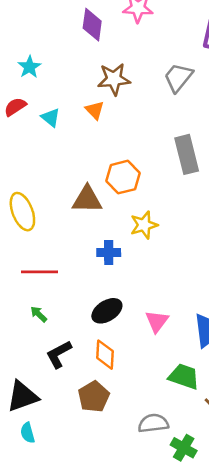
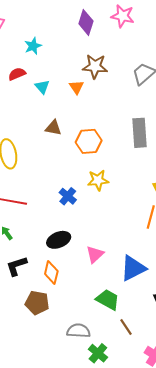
brown triangle: (87, 199) -> (53, 128), moved, size x0.7
blue cross: (109, 253) -> (68, 196), turned 30
brown pentagon: (94, 397) -> (37, 303), turned 30

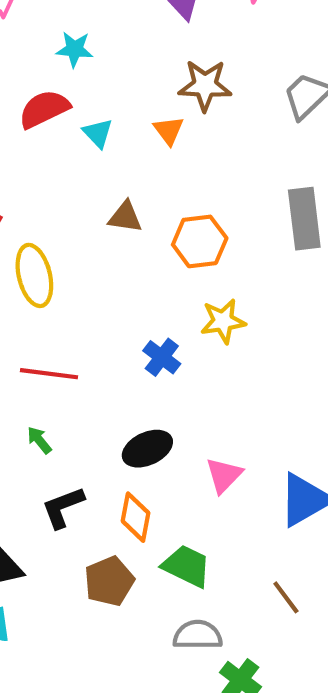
cyan star: (33, 46) -> (75, 49), turned 30
red semicircle: (17, 74) -> (44, 109), size x1.4
green trapezoid: (108, 300) -> (187, 566), moved
brown pentagon: (37, 303) -> (109, 581), turned -30
brown line: (126, 327) -> (286, 597), moved

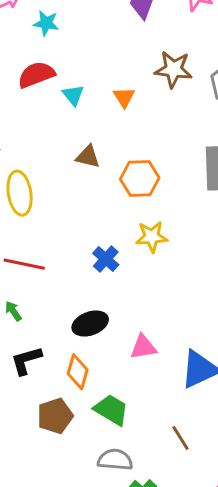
cyan star: (75, 49) -> (46, 23), moved
brown star: (205, 85) -> (173, 69), moved
pink triangle: (224, 475) -> (143, 347), turned 32

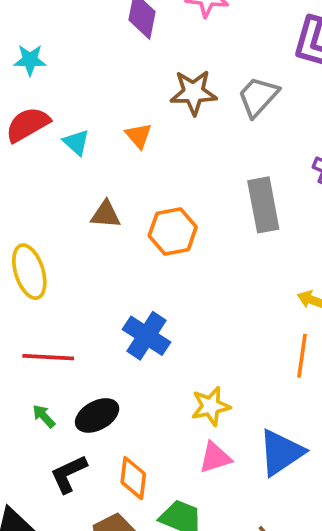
yellow star: (152, 237) -> (211, 406), moved
blue cross: (106, 259) -> (146, 336), size x1.4
black ellipse: (90, 324) -> (97, 415), moved
pink triangle: (143, 347) -> (215, 457), moved

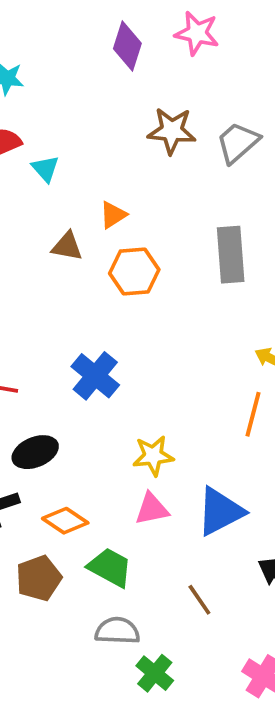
orange triangle: (139, 136) -> (113, 215), moved, turned 32
orange diamond: (133, 478) -> (65, 521), turned -69

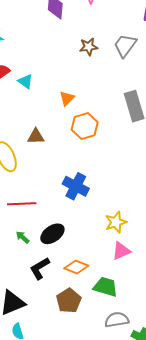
brown star: (172, 131) -> (89, 47), size x0.7
brown triangle: (67, 246) -> (36, 137), moved

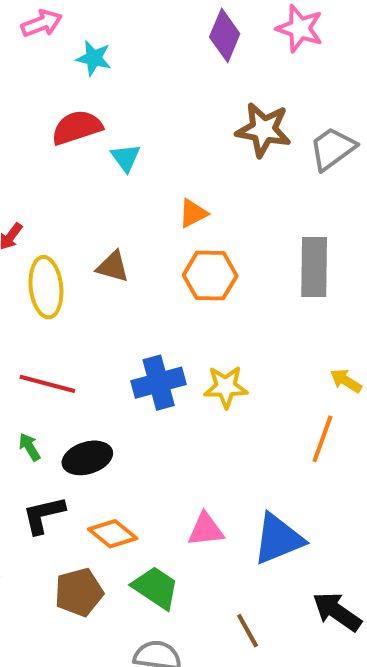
brown star: (89, 47) -> (264, 130), size x1.5
blue cross: (76, 186) -> (159, 383), turned 30
yellow star: (116, 222) -> (226, 387), moved

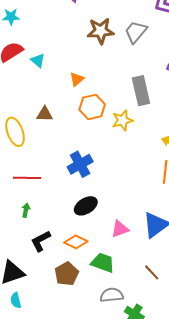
yellow star: (226, 387) -> (122, 120), moved
green arrow: (29, 447) -> (26, 210), turned 56
black ellipse: (87, 458) -> (86, 206), moved

